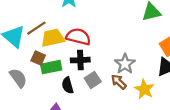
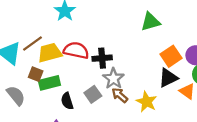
black cross: (80, 60) -> (102, 58), moved
gray star: (125, 64) -> (113, 78), moved

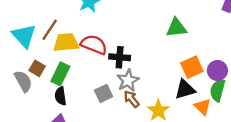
brown line: (33, 43) -> (50, 30), turned -30
brown square: (36, 74) -> (37, 68), moved
green rectangle: (49, 83) -> (60, 74), turned -60
black semicircle: (67, 101) -> (61, 96), moved

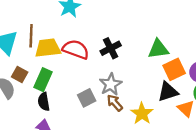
green triangle: (176, 28) -> (158, 49), moved
brown line: (50, 30) -> (31, 36), turned -30
black cross: (120, 57) -> (111, 48), moved, turned -30

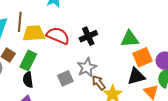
brown arrow: (115, 103) -> (99, 83), moved

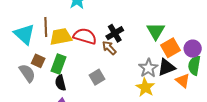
green triangle: (130, 39) -> (156, 31), turned -48
gray star: (87, 67) -> (148, 68), moved
brown arrow: (99, 83) -> (109, 48), moved

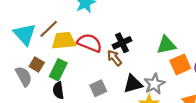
brown line: (46, 27) -> (49, 29), turned 42
green triangle: (156, 31) -> (166, 45), turned 42
black triangle: (166, 67) -> (133, 84), moved

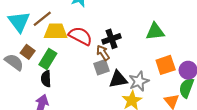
green triangle: (166, 45) -> (155, 32), moved
gray semicircle: (24, 76) -> (14, 62), turned -30
gray square: (98, 88) -> (101, 67), moved

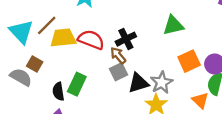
green rectangle: (48, 59) -> (77, 84), moved

